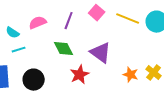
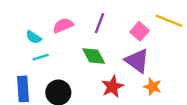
pink square: (97, 13) -> (140, 31), moved
orange star: (131, 75) -> (152, 87), moved

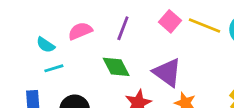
pink square: (140, 31) -> (170, 21), moved

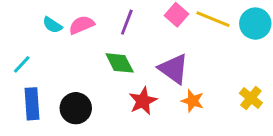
cyan semicircle: (46, 45) -> (52, 25), moved
cyan line: (54, 68) -> (22, 64), moved, turned -30

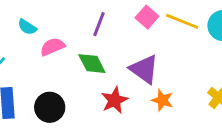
pink semicircle: (82, 25) -> (53, 47), moved

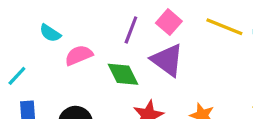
pink square: (147, 17) -> (169, 22), moved
purple triangle: (144, 69) -> (167, 60), moved

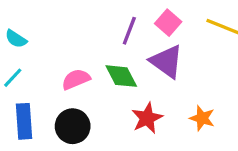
cyan semicircle: (50, 33) -> (16, 39), moved
pink semicircle: (79, 55) -> (76, 79), moved

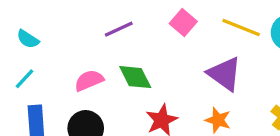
purple line: (129, 31) -> (119, 29), moved, turned 44
purple triangle: (167, 61) -> (225, 74), moved

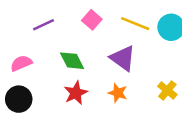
green diamond: (135, 77) -> (72, 61), moved

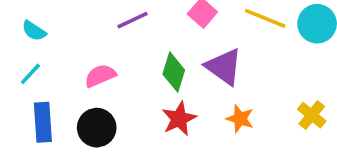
purple triangle: (123, 58) -> (224, 67), moved
green diamond: (72, 61) -> (174, 72), turned 45

